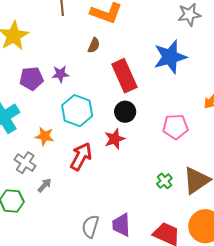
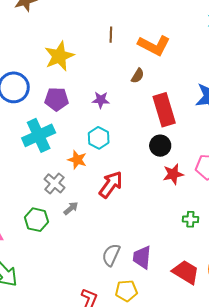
purple pentagon: (31, 79) -> (57, 99), moved
cyan hexagon: (77, 111) -> (99, 138), moved, size x0.7
red star: (115, 139) -> (173, 174), moved
green cross: (164, 181) -> (190, 219), turned 35

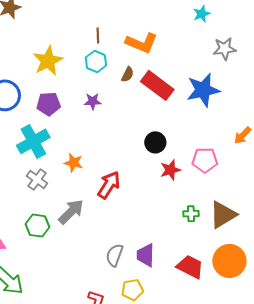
red rectangle: (164, 110) -> (157, 85), moved, turned -32
cyan hexagon: (99, 138) -> (96, 61), moved
gray cross: (55, 183) -> (37, 180), moved
gray arrow: (71, 208) -> (71, 212), size x1.8

